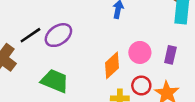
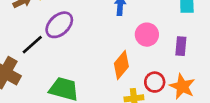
purple ellipse: (58, 35) -> (59, 25), moved
pink circle: (140, 52) -> (147, 35), moved

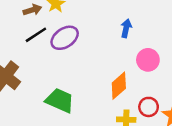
black line: (32, 45) -> (36, 35), moved

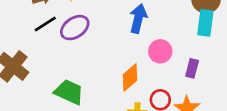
blue arrow: (126, 28) -> (138, 18), size x1.5

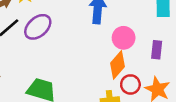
orange diamond: (130, 77) -> (118, 65), moved

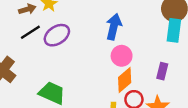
pink circle: (124, 38) -> (122, 56), moved

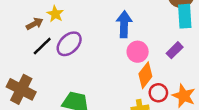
purple rectangle: (162, 71) -> (175, 50), moved, turned 42

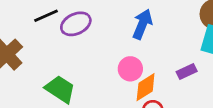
pink circle: (138, 52) -> (130, 69), moved

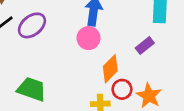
pink circle: (130, 69) -> (88, 38), moved

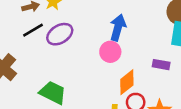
purple rectangle: (145, 45) -> (161, 65), turned 42

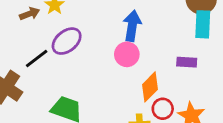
black line: (33, 30) -> (37, 58), moved

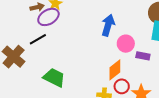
purple ellipse: (67, 41) -> (48, 17), moved
pink circle: (127, 54) -> (126, 44), moved

